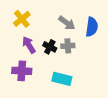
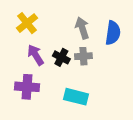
gray arrow: (67, 23) -> (82, 28), turned -144

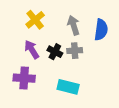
yellow cross: (27, 23) -> (35, 20), moved

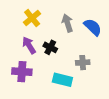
blue semicircle: (101, 30) -> (93, 27), turned -54
gray cross: (75, 51) -> (83, 63), moved

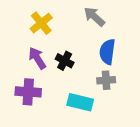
gray arrow: (67, 23) -> (94, 17), moved, turned -30
blue semicircle: (93, 27) -> (107, 52), moved, turned -126

